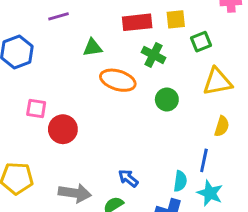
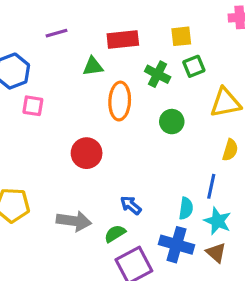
red rectangle: (137, 22) -> (123, 39), moved
green square: (201, 42) -> (194, 66), moved
orange ellipse: (118, 80) -> (120, 101), turned 76
pink square: (36, 108) -> (33, 106), moved
red circle: (63, 129) -> (87, 153), moved

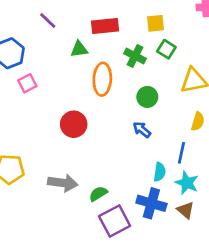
purple line: (57, 33) -> (48, 21), turned 60
green square: (194, 66) -> (166, 49), turned -36
pink square: (33, 106) -> (27, 83), turned -36
blue arrow: (131, 205) -> (142, 130), moved

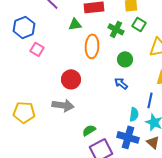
pink square: (27, 83) -> (37, 49), turned -32
gray arrow: (63, 183) -> (63, 105), moved

